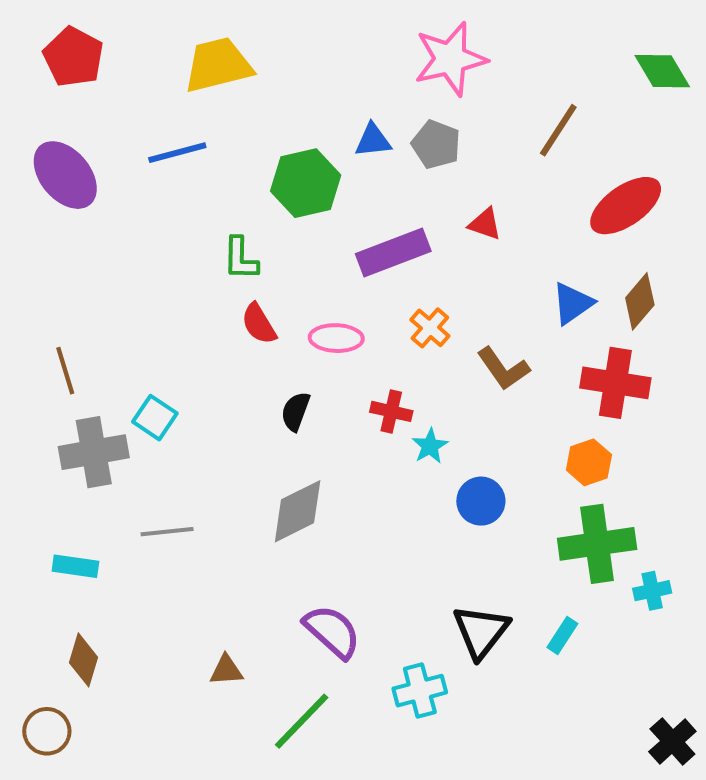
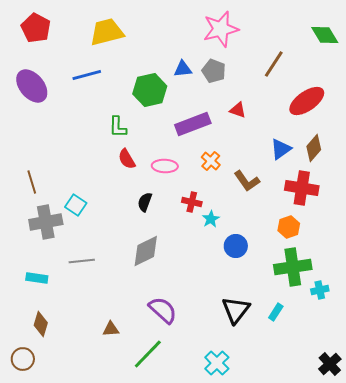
cyan cross: (420, 691) -> (217, 363), moved, turned -30

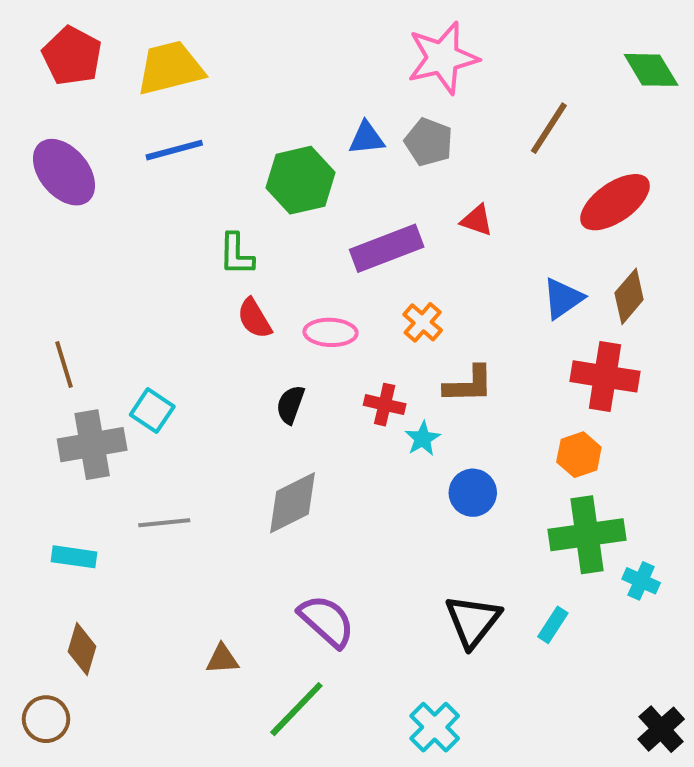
yellow trapezoid: (107, 32) -> (170, 68), moved
brown L-shape: (247, 181) -> (469, 385), moved, turned -56
cyan cross: (320, 290) -> (641, 581), turned 36

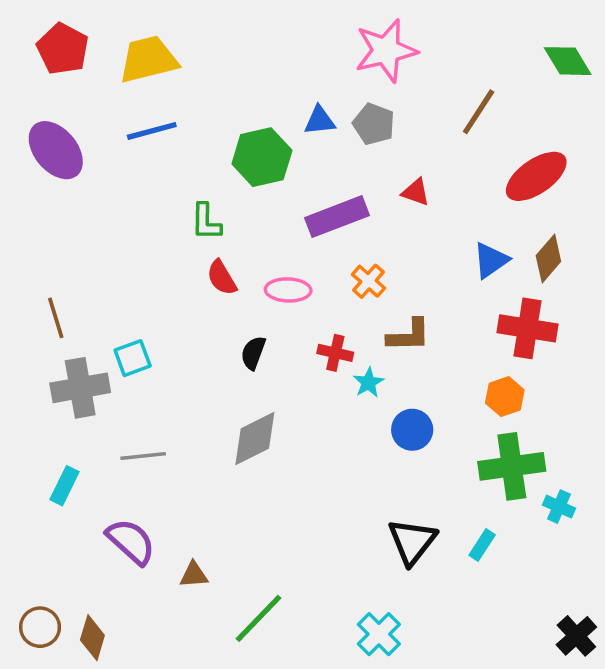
cyan square: (152, 411) -> (133, 358), turned 36
cyan rectangle: (74, 557) -> (64, 486), turned -72
purple semicircle: (327, 621) -> (131, 542), moved
brown diamond: (82, 649) -> (92, 638), moved

